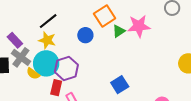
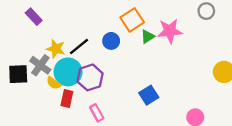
black line: (48, 21) -> (79, 46), moved
purple rectangle: (15, 40) -> (34, 17), moved
yellow star: (47, 40) -> (56, 49), moved
red rectangle: (56, 88) -> (67, 98), moved

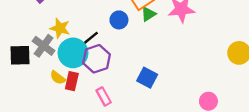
green triangle: (148, 37) -> (148, 14), moved
black line: (79, 46) -> (88, 40), moved
yellow semicircle: (54, 83) -> (58, 78), moved
blue square: (149, 95) -> (147, 78), moved, turned -30

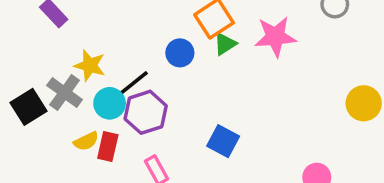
cyan circle: (73, 53) -> (110, 103), size x0.7
black square: (20, 55) -> (29, 107), turned -30
yellow semicircle: (58, 78) -> (86, 141), turned -63

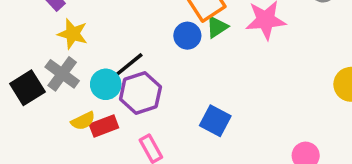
blue circle: (180, 53) -> (187, 36), moved
yellow star: (90, 65) -> (73, 34), moved
red rectangle: (108, 147) -> (104, 126), turned 56

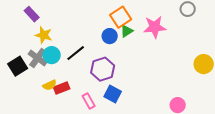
cyan circle: (106, 84) -> (52, 55), moved
purple hexagon: (140, 93) -> (103, 69), moved
blue square: (215, 121) -> (113, 94), moved

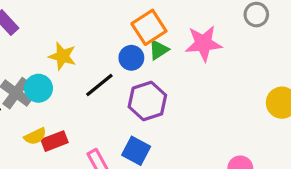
yellow star: (44, 35) -> (62, 56), moved
black line: (76, 53) -> (99, 85), moved
purple hexagon: (103, 69) -> (147, 101), moved

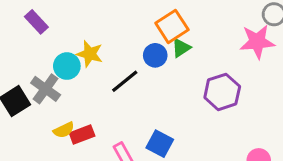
pink star: (203, 43) -> (257, 42), moved
cyan circle: (38, 88) -> (67, 66), moved
purple hexagon: (147, 101) -> (222, 92), moved

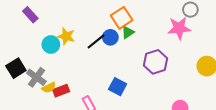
black line: (125, 81) -> (96, 41), moved
gray cross: (46, 89) -> (36, 77), moved
blue square: (160, 144) -> (118, 87), moved

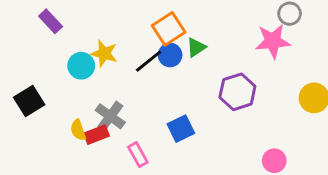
orange square: (122, 18) -> (169, 29), moved
gray cross: (36, 77) -> (110, 116), moved
blue square: (118, 87) -> (181, 129), turned 36
yellow semicircle: (49, 88) -> (78, 130), turned 96

